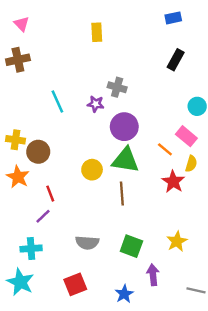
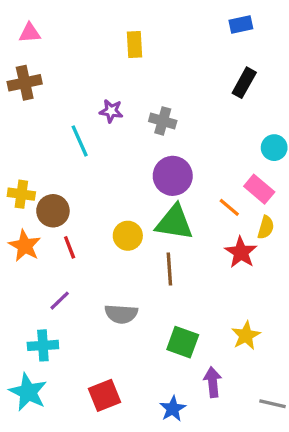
pink triangle: (22, 24) -> (30, 33), turned -49
purple star: (96, 104) -> (111, 111), moved
red line: (50, 194) -> (70, 247), moved
gray semicircle: (87, 243) -> (121, 314), moved

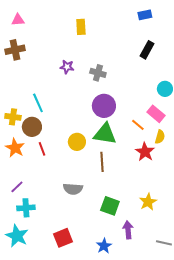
cyan line: (80, 141) -> (38, 103), moved
purple line: (60, 301) -> (17, 187), moved

